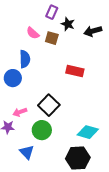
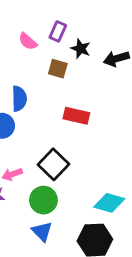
pink semicircle: (33, 33) -> (28, 41), moved
red rectangle: (75, 71) -> (76, 116), moved
blue triangle: (27, 152) -> (42, 231), moved

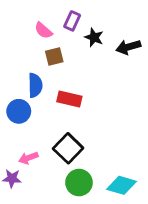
brown square: (58, 69) -> (54, 57), moved, turned -30
red rectangle: (76, 116) -> (69, 99), moved
green circle: (43, 200) -> (79, 183), moved

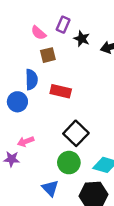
black square: (68, 148) -> (76, 133), moved

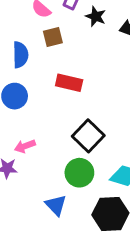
blue semicircle: (31, 80) -> (20, 55), moved

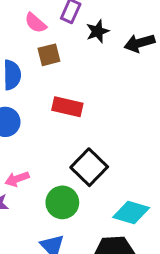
black star: (96, 16) -> (98, 31), turned 30
green circle: (79, 173) -> (62, 202), moved

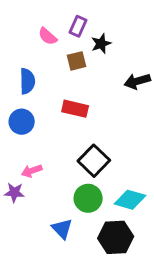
black arrow: (140, 43) -> (137, 81), moved
brown square: (49, 55) -> (77, 61), moved
green circle: (62, 202) -> (88, 198), moved

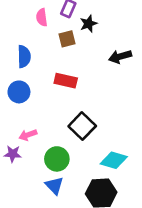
pink semicircle: (48, 36) -> (42, 17), turned 42
green circle: (88, 198) -> (57, 159), moved

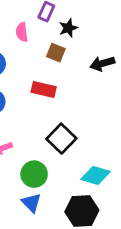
pink semicircle: (42, 17) -> (22, 32), moved
brown square: (67, 39) -> (56, 53), moved, turned 36

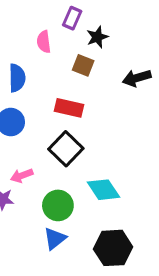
black square: (61, 139) -> (66, 149), moved
cyan diamond: (96, 175) -> (104, 190), moved, turned 40
blue triangle: (31, 203) -> (55, 239), turned 35

